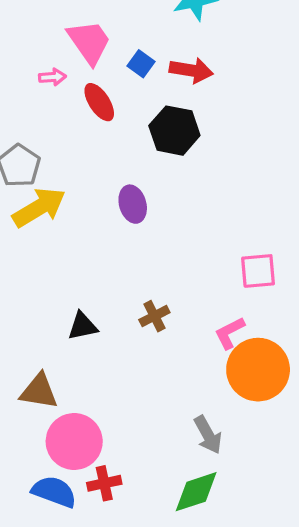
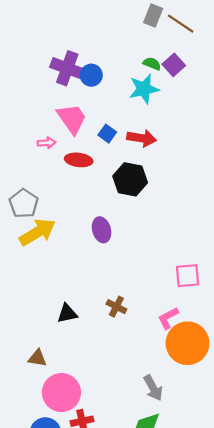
red ellipse: (99, 102) -> (79, 160), turned -50
brown cross: (154, 316) -> (116, 307), turned -36
brown triangle: (39, 391) -> (37, 358), size x0.7

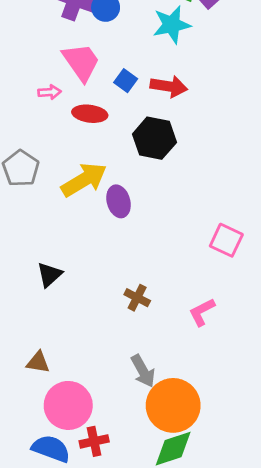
yellow arrow: (37, 232) -> (84, 180), moved
pink square: (187, 276) -> (226, 240), moved, turned 30
black triangle: (67, 313) -> (50, 275), moved, turned -30
orange circle: (187, 343) -> (173, 405), moved
gray arrow: (153, 388) -> (143, 371), moved

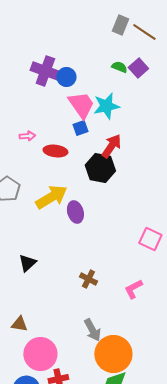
cyan star: (172, 25) -> (106, 106), moved
pink trapezoid: (81, 62) -> (81, 105), moved
blue square: (126, 81) -> (80, 128), turned 35
red arrow: (169, 86) -> (111, 146), moved, turned -65

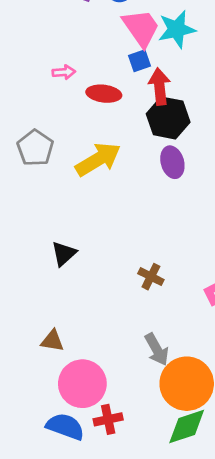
red arrow: (111, 146) -> (160, 86), moved, turned -40
purple ellipse: (75, 212) -> (172, 162), moved

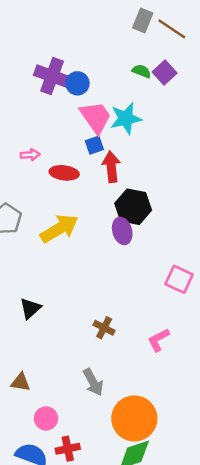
black hexagon: (168, 118) -> (133, 207), moved
gray arrow: (157, 349) -> (93, 382), moved
pink circle: (82, 384) -> (46, 418), size x0.6

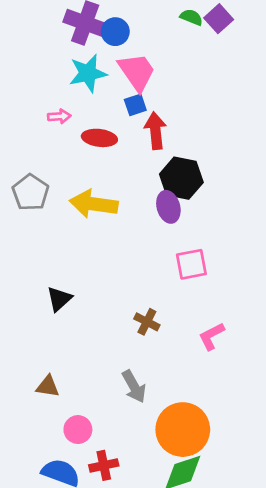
cyan star: (126, 118) -> (88, 73), moved
yellow arrow: (59, 229) -> (94, 204), turned -141
pink square: (179, 279) -> (191, 264), moved, turned -36

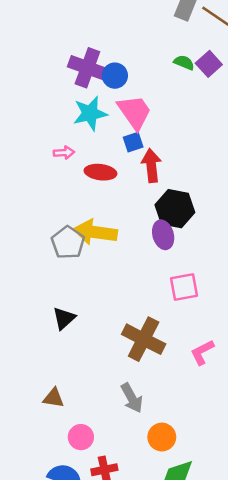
gray pentagon: (30, 193) -> (68, 243), moved
brown cross: (147, 322) -> (144, 339), size x1.8
orange circle: (183, 430) -> (162, 437), moved, size x0.6

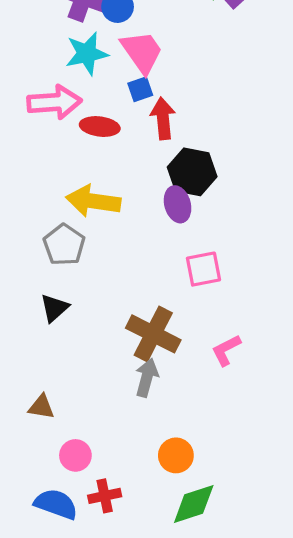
pink arrow: (64, 153) -> (54, 102), size x2.0
gray pentagon: (68, 243) -> (64, 245), moved
gray arrow: (132, 398) -> (147, 378), moved, turned -136

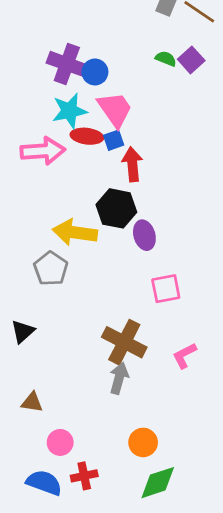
red ellipse: (100, 127) -> (87, 136), moved
black hexagon: (192, 172) -> (116, 208), moved
black triangle: (54, 308) -> (23, 331), moved

